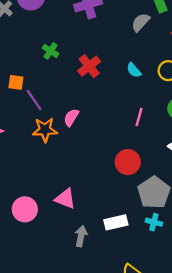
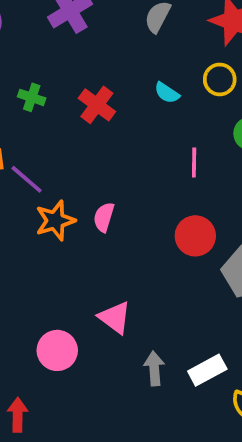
pink semicircle: (71, 117) -> (104, 217), moved
pink triangle: (65, 199) -> (115, 318), turned 30
white rectangle: (116, 222) -> (207, 370), moved

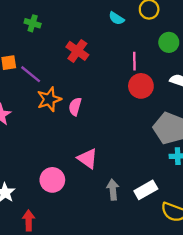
red cross: (97, 105) -> (77, 51), moved
pink semicircle: (104, 217) -> (75, 107), moved
red circle: (195, 236) -> (141, 86), moved

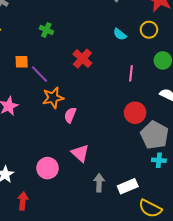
red circle: (141, 86) -> (135, 113), moved
pink semicircle: (75, 107) -> (70, 115), moved

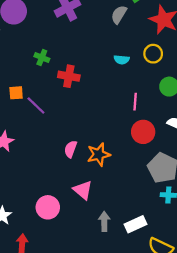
cyan semicircle: (120, 34) -> (122, 60), turned -32
red cross: (82, 59) -> (69, 76), moved, turned -30
orange star: (53, 98) -> (99, 154), moved
red circle: (135, 113) -> (143, 132), moved

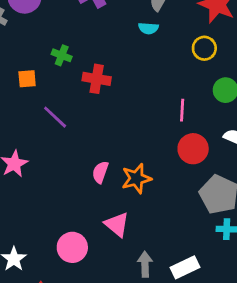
cyan semicircle: (122, 60) -> (148, 28), moved
orange square: (16, 93) -> (27, 79), moved

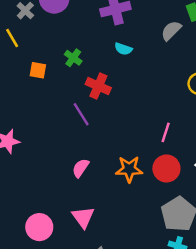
cyan semicircle: (148, 28) -> (123, 49), moved
purple line: (55, 117) -> (81, 114), moved
orange star: (136, 179) -> (129, 169), moved

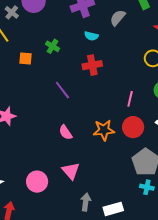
gray semicircle: (171, 31) -> (118, 18), moved
red cross: (98, 86) -> (92, 65), moved, turned -30
pink semicircle: (81, 168) -> (66, 132), turned -63

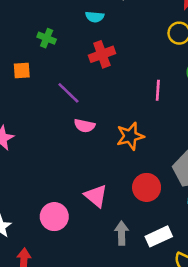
orange square: (26, 58) -> (22, 71), moved
red circle: (133, 127) -> (147, 187), moved
pink semicircle: (66, 132) -> (85, 126), moved, turned -35

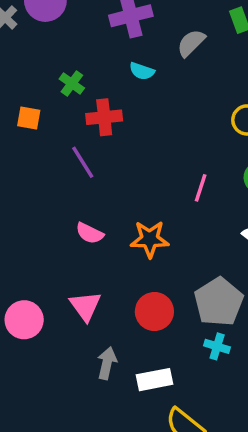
red cross: (102, 54) -> (104, 117), moved
pink semicircle: (85, 126) -> (90, 233), moved

